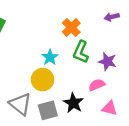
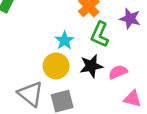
purple star: (107, 61) -> (130, 19), moved
black star: (73, 103) -> (91, 66), moved, turned 30

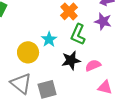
yellow circle: (56, 66) -> (28, 52), moved

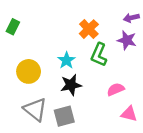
yellow circle: (28, 52) -> (29, 71), moved
black star: (71, 60) -> (71, 85), moved

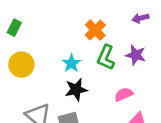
purple star: (127, 40) -> (136, 55), moved
yellow circle: (29, 71) -> (21, 65), moved

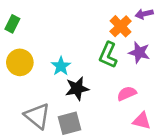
orange cross: (95, 30) -> (121, 26), moved
cyan star: (71, 63) -> (61, 66), moved

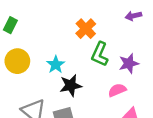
orange cross: (121, 26) -> (86, 29), moved
purple star: (139, 52) -> (129, 63), moved, turned -30

